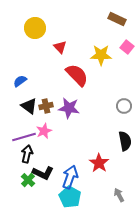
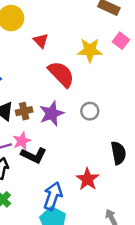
gray circle: (124, 106) -> (90, 111), moved
purple star: (69, 108) -> (52, 114), turned -30
black L-shape: (43, 173) -> (34, 155), moved

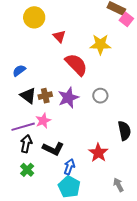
pink square: (121, 41) -> (126, 19), moved
black L-shape: (34, 155) -> (53, 149), moved
blue arrow: (53, 196) -> (69, 167), size x0.7

